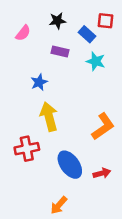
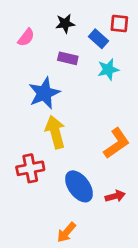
cyan star: (96, 61) -> (108, 69), turned -30
blue star: (39, 82) -> (44, 93), size x1.6

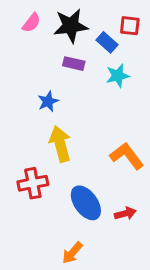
black star: (65, 24) -> (71, 26), size x1.6
pink semicircle: (26, 37) -> (31, 23), moved
blue star: (44, 93) -> (48, 101), size x0.6
orange L-shape: (117, 143) -> (127, 156), turned -92

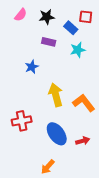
black star: (71, 26) -> (47, 17), size x0.7
yellow arrow: (60, 144) -> (56, 95), moved

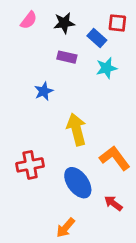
orange L-shape: (84, 103) -> (115, 158), moved
red arrow: (83, 141) -> (113, 203), moved, turned -128

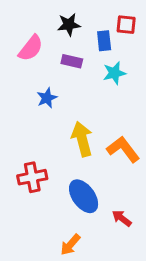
pink semicircle: (29, 20) -> (31, 48), moved, size x1.4
blue rectangle: (97, 38) -> (104, 41), turned 42
orange L-shape: (115, 158) -> (123, 149), moved

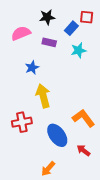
blue rectangle: (104, 41) -> (71, 28), turned 48
pink semicircle: (31, 48) -> (21, 33), turned -150
yellow arrow: (82, 139) -> (43, 96), moved
orange L-shape: (123, 149) -> (84, 118), moved

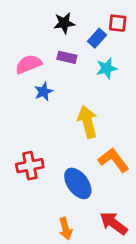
pink semicircle: (21, 33) -> (29, 64), moved
yellow arrow: (43, 96) -> (87, 122), moved
red arrow: (84, 150) -> (113, 223), moved, size x1.5
orange arrow: (48, 169) -> (66, 229), turned -56

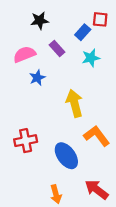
black star: (64, 23) -> (40, 21), moved
purple rectangle: (67, 57) -> (57, 49), turned 35

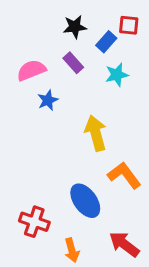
black star: (40, 21) -> (75, 27), moved
red cross: (26, 141) -> (34, 222), moved, turned 30

